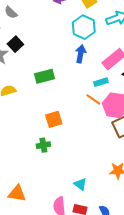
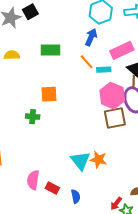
orange line: (93, 99) -> (87, 62), moved
cyan triangle: (80, 184) -> (80, 161), moved, size x1.5

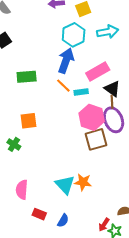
blue arrow: (91, 37) -> (66, 61), size x1.4
green cross: (33, 117) -> (14, 144), turned 32
pink semicircle: (33, 180) -> (22, 190), moved
blue semicircle: (76, 196) -> (63, 221), turned 48

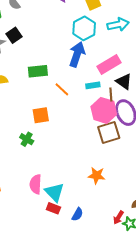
orange line: (63, 86) -> (62, 89), moved
brown line: (112, 102) -> (111, 94), moved
cyan triangle: (65, 185) -> (54, 192), moved

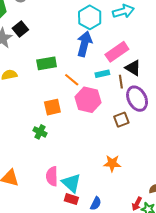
pink hexagon: (104, 110) -> (88, 100), moved
brown square: (109, 132) -> (121, 120), size x0.7

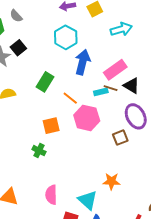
cyan hexagon: (90, 17) -> (66, 37), moved
green rectangle: (47, 63) -> (45, 82), turned -48
brown line: (121, 82) -> (111, 88), moved, turned -64
cyan triangle: (71, 183) -> (88, 200), moved

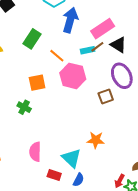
brown line: (111, 88) -> (97, 47), turned -56

